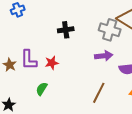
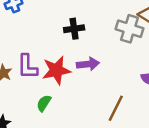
purple arrow: (104, 56) -> (88, 64), moved
red star: (52, 63) -> (56, 70), size x1.6

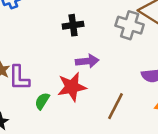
purple L-shape: (27, 67) -> (19, 78), moved
red star: (56, 70) -> (72, 87), moved

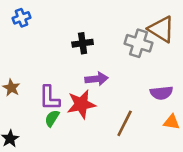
purple L-shape: (19, 78) -> (49, 98), moved

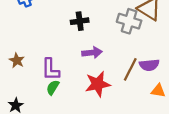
red star: (81, 104) -> (98, 84), moved
brown line: (125, 123) -> (130, 69), moved

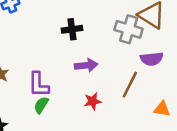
purple semicircle: (149, 65) -> (152, 59), moved
red star: (98, 84) -> (93, 101), size x0.6

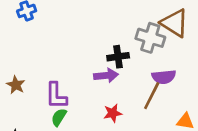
black cross: (72, 29) -> (118, 57), moved
purple semicircle: (152, 59) -> (164, 77), moved

